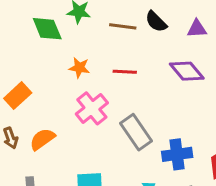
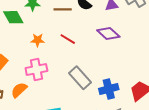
red line: (125, 72) -> (68, 39), turned 35
pink cross: (92, 108) -> (36, 69), moved, turned 35

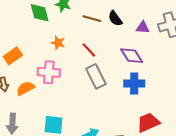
gray rectangle: (80, 78) -> (96, 76), moved
blue cross: (109, 89) -> (134, 84), moved

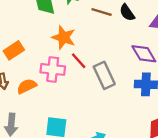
orange star: (58, 43) -> (64, 37), size x1.5
red line: (89, 50) -> (79, 61), moved

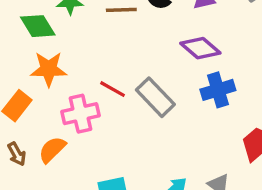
orange star: (64, 37) -> (49, 69), moved

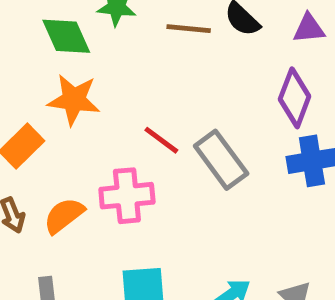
purple diamond: (200, 48) -> (295, 98), turned 63
pink cross: (80, 114) -> (127, 196), moved

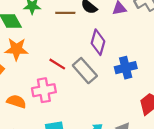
purple diamond: (295, 98) -> (98, 42), moved
orange semicircle: (64, 215) -> (16, 101), turned 60

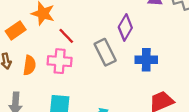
red line: (57, 64) -> (66, 36), moved
orange semicircle: (16, 101) -> (29, 65), turned 66

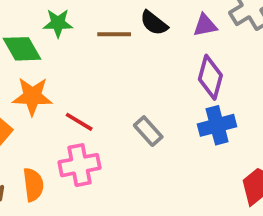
purple diamond: (125, 27) -> (210, 77), moved
gray rectangle: (105, 52) -> (148, 131), size x0.7

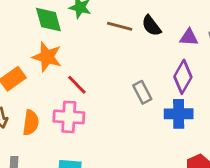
gray rectangle: (148, 131) -> (142, 92), moved

